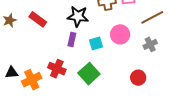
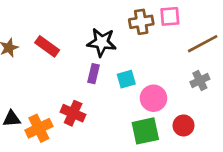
pink circle: (120, 34) -> (153, 98), moved
green square: (89, 74) -> (145, 131), moved, turned 30

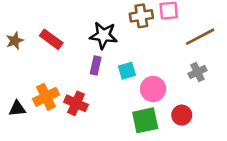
orange cross: (39, 128) -> (46, 97), moved

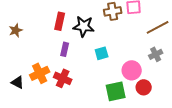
red rectangle: (51, 39) -> (60, 21), moved, turned 66
purple rectangle: (96, 65) -> (65, 49), moved
pink circle: (153, 89) -> (132, 70), moved
black triangle: (17, 109) -> (18, 82), turned 32

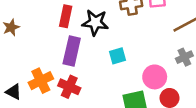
purple rectangle: (65, 49) -> (72, 51), size x1.6

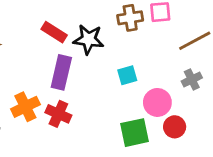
red rectangle: (66, 16) -> (54, 32), turned -70
cyan square: (118, 56) -> (127, 75), moved

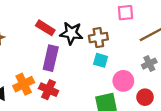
brown cross: (130, 18) -> (98, 38), moved
cyan square: (127, 75) -> (101, 60), turned 32
red circle: (175, 127) -> (145, 97), moved

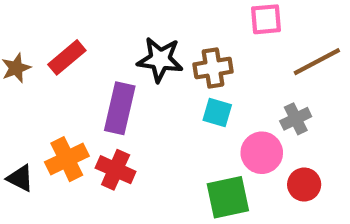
red rectangle: (45, 28) -> (67, 57), moved, turned -72
gray cross: (149, 64) -> (296, 119), moved

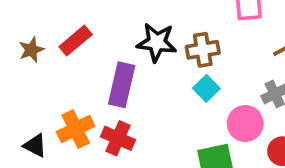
cyan square: (217, 112) -> (206, 88), turned 30

